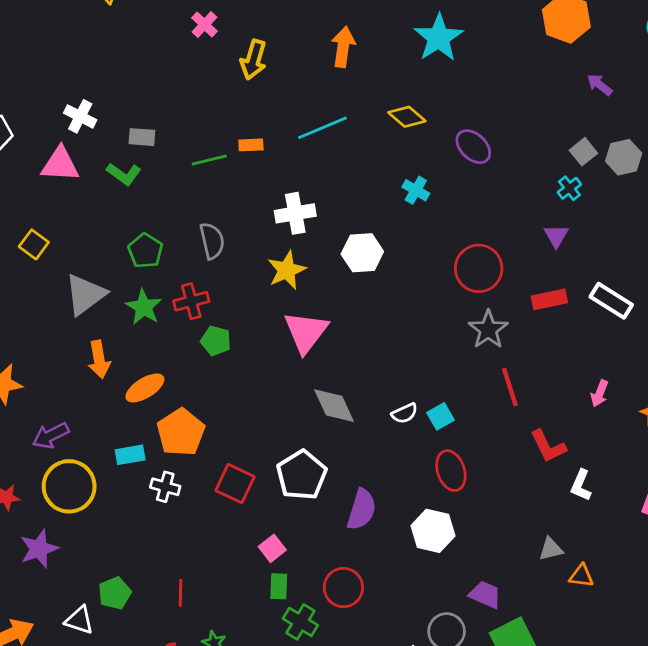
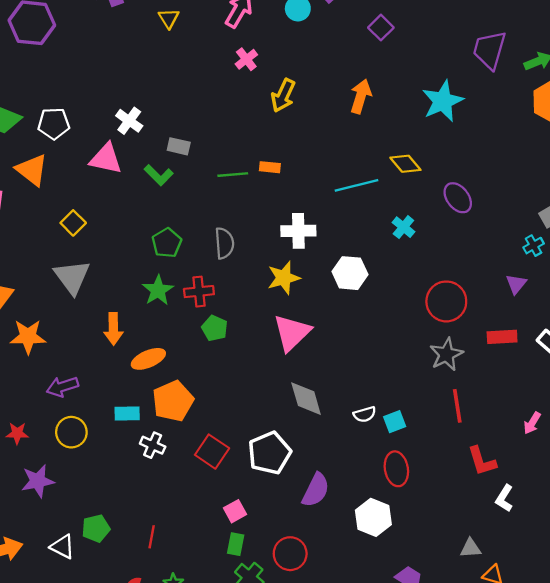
cyan line: (322, 128) -> (356, 185), moved
gray triangle: (85, 295) -> (72, 277), moved, turned -39
yellow circle: (69, 486) -> (71, 432), size x0.7

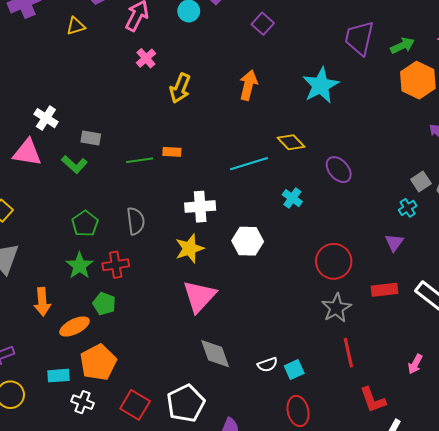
yellow triangle: (169, 18) -> (76, 26), turned 48
green pentagon: (215, 328) -> (104, 304), moved

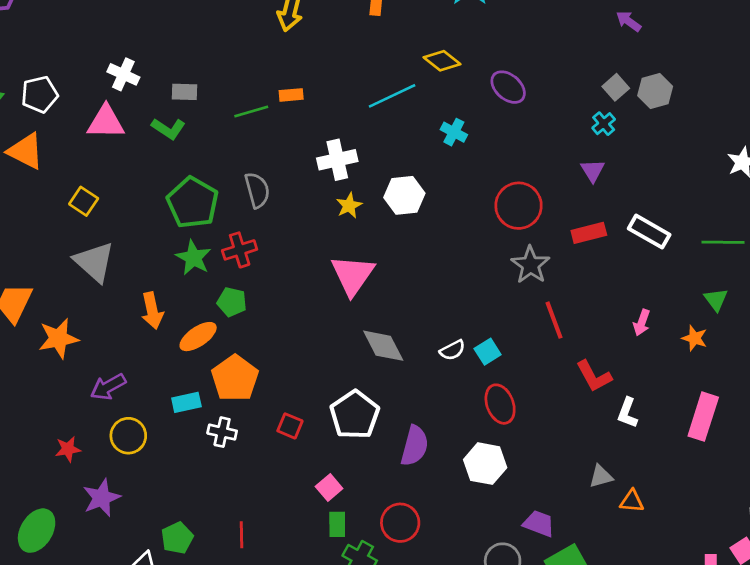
green pentagon: (85, 224) -> (193, 203), size x1.5
yellow star: (190, 249) -> (349, 206), moved, size x0.7
red square: (135, 405) -> (290, 426), size x0.7

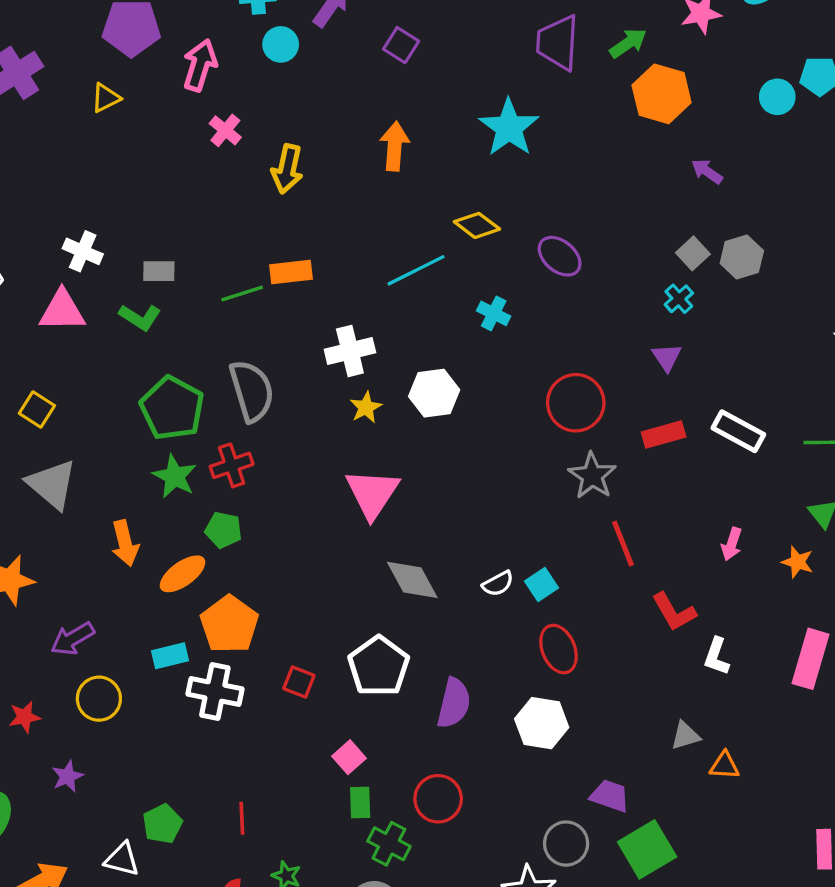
orange rectangle: (291, 95) -> (291, 272), size x1.4
gray semicircle: (257, 190) -> (252, 391), size x1.4
white cross: (222, 432) -> (215, 692), size x1.5
purple star: (102, 498) -> (68, 776), size x0.7

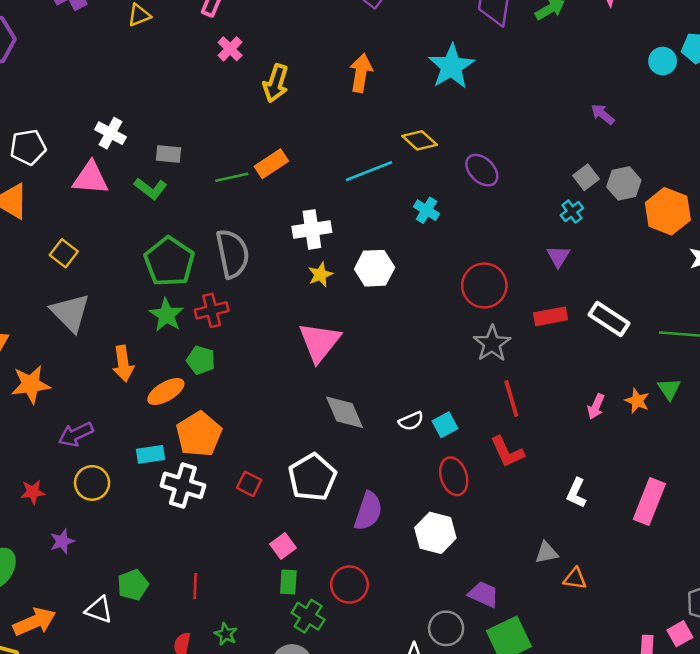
orange hexagon: (662, 94) -> (668, 211), moved
orange rectangle: (291, 272) -> (271, 164), turned -32
orange star: (798, 562) -> (637, 401), moved
red L-shape: (674, 612) -> (507, 452), moved

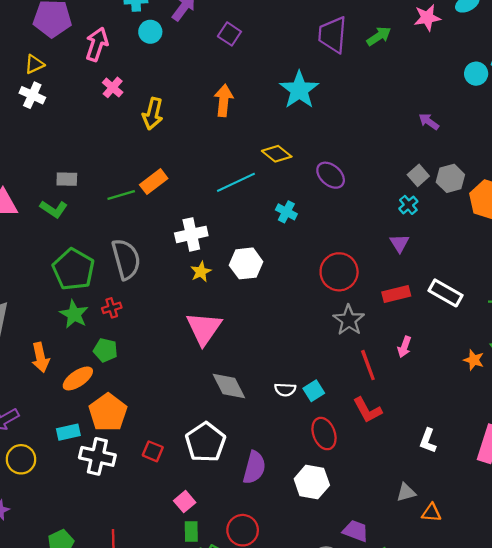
white cross: (110, 133) -> (32, 95), moved
red cross: (212, 310) -> (112, 308), size x0.7
pink arrow: (596, 406) -> (404, 347), moved
white semicircle: (411, 421) -> (285, 390), turned 30

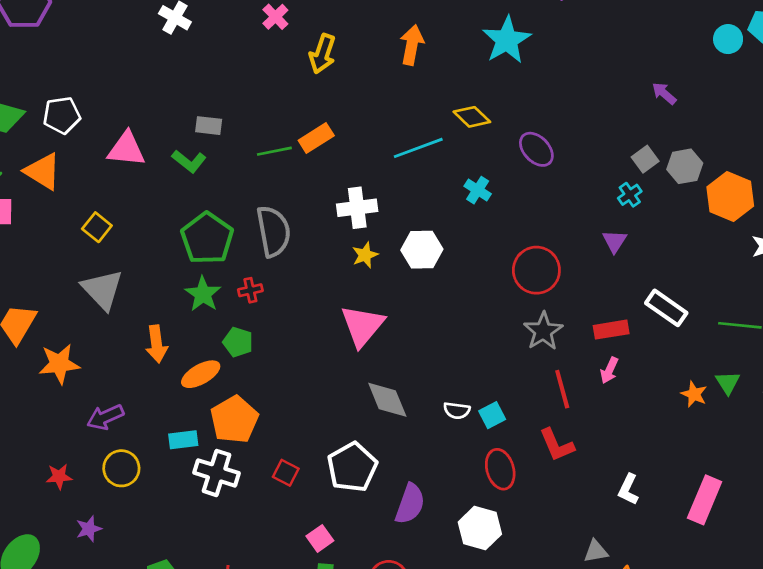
red rectangle: (396, 294) -> (611, 330), moved

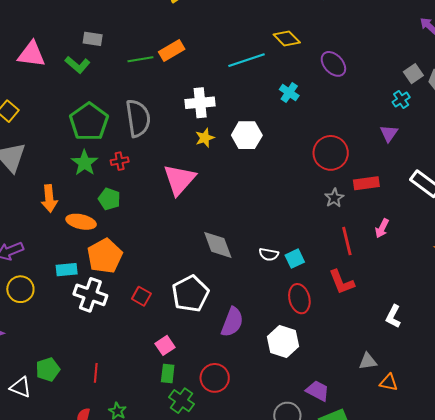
pink triangle: (363, 326) -> (179, 180), moved
red rectangle: (611, 330) -> (366, 183), moved
gray star: (543, 331) -> (334, 198), size x0.7
orange ellipse: (201, 374) -> (81, 222), turned 40

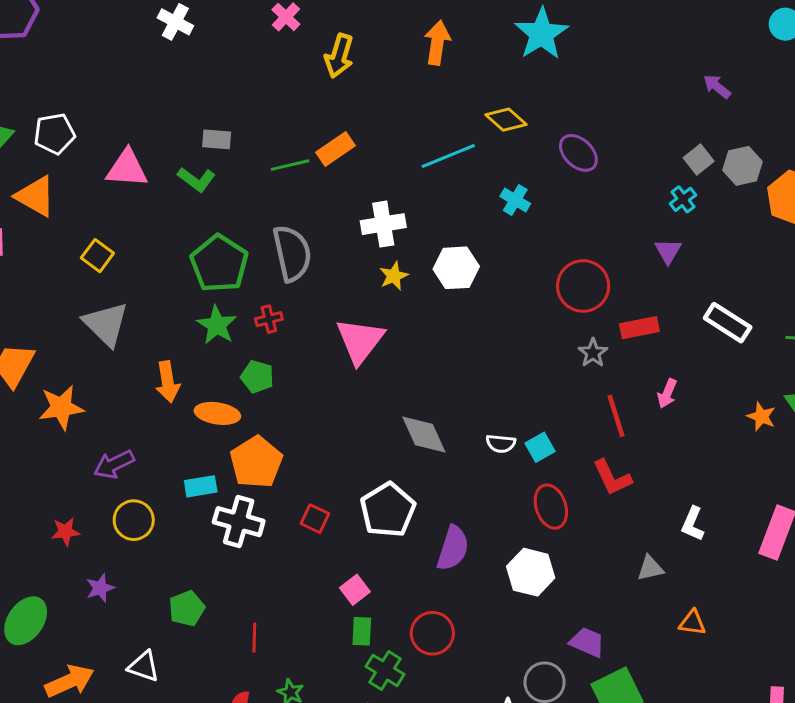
gray triangle: (368, 361) -> (650, 568), moved
green pentagon: (48, 369) -> (187, 608), moved

